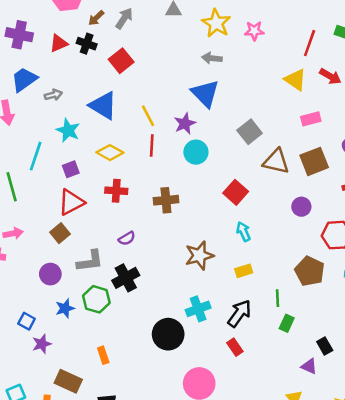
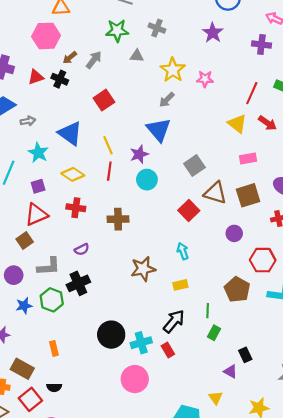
gray arrow: (212, 58) -> (167, 100), turned -56
red square: (121, 61) -> (104, 100), moved
red square: (236, 192) -> (189, 210), moved
cyan cross: (198, 309) -> (141, 343), moved

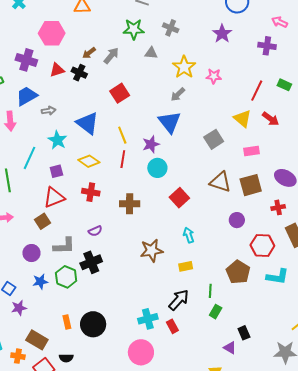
pink hexagon: (46, 36) -> (52, 33), moved
gray square: (194, 166) -> (214, 139), moved
red square: (189, 210) -> (179, 198), moved
black circle: (111, 335) -> (93, 324), moved

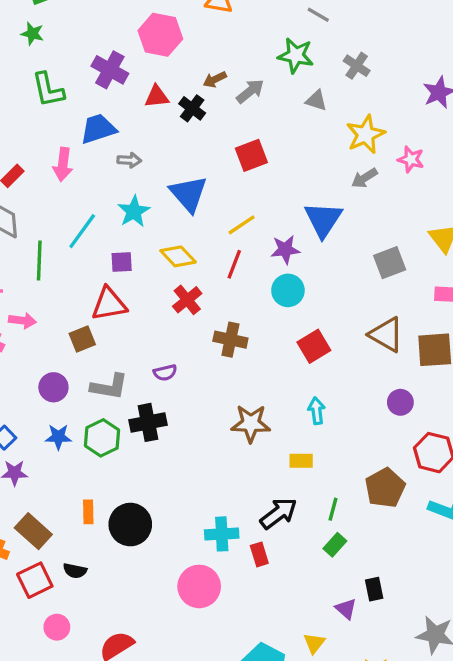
gray arrow: (178, 94) -> (364, 178), moved
yellow line: (122, 135) -> (242, 225), turned 66
red cross: (91, 192) -> (187, 300), moved, turned 30

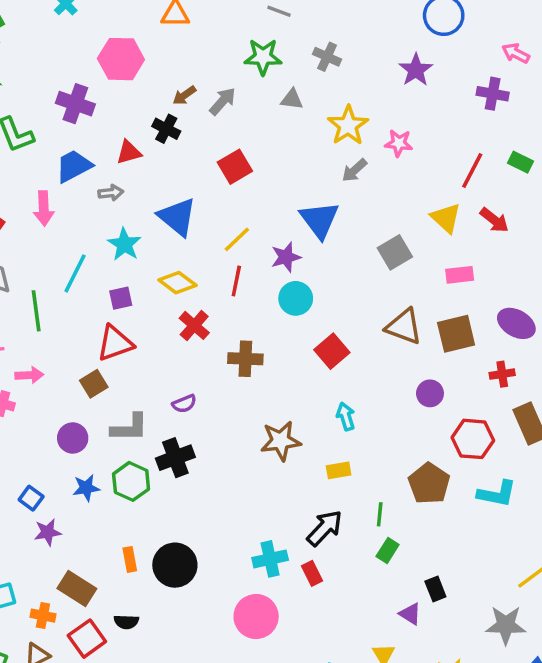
red triangle: (157, 97) -> (129, 152), moved

